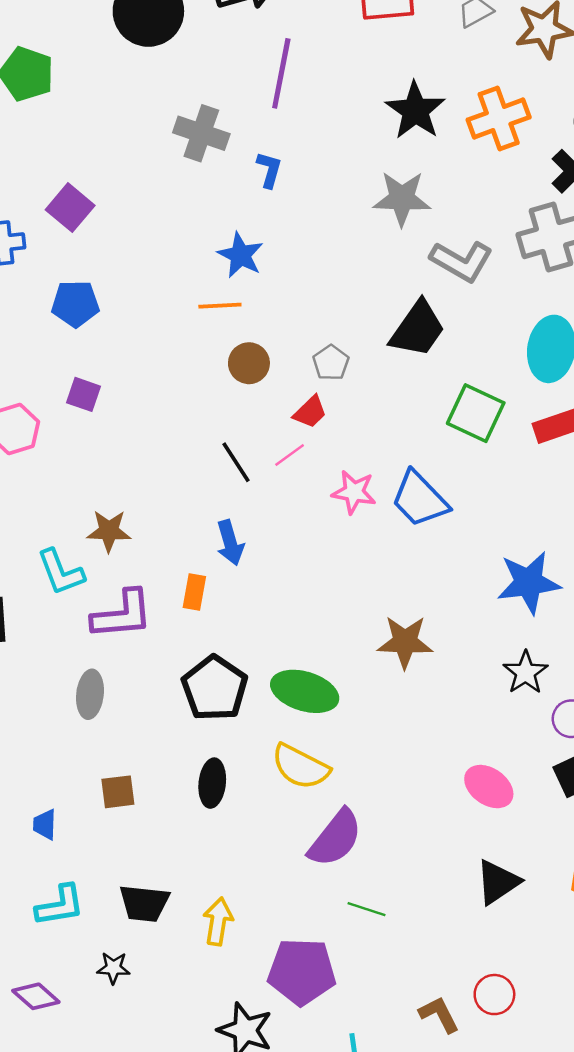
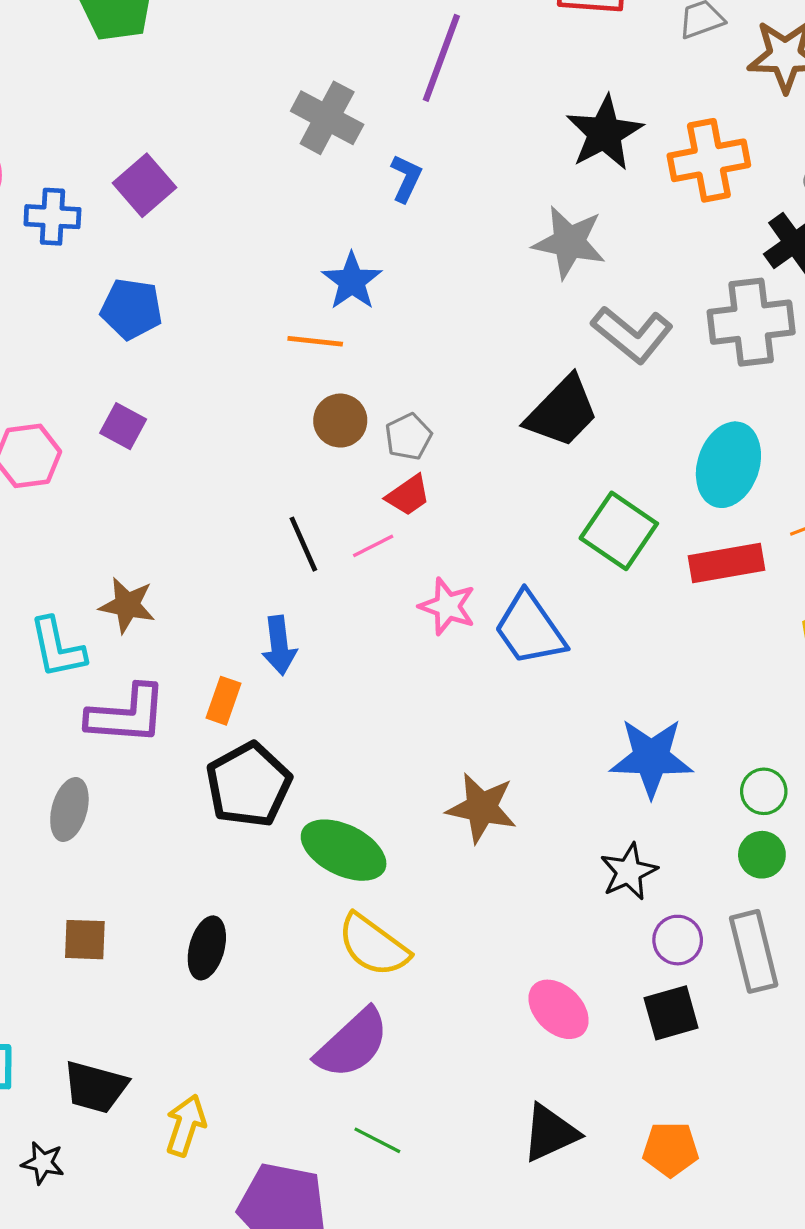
gray pentagon: (331, 363) -> (408, 437), moved
black pentagon: (215, 688) -> (249, 785), moved
yellow semicircle: (300, 767) -> (373, 945), moved

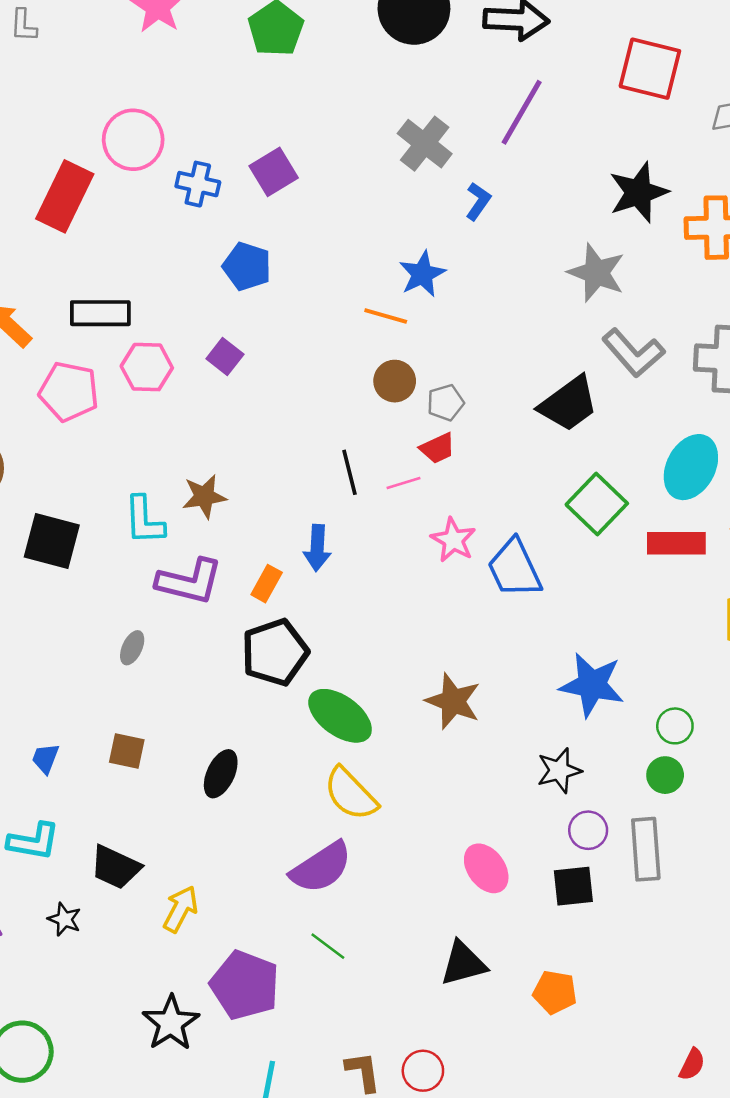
brown star: (127, 605) -> (204, 496), turned -30
gray ellipse: (69, 810) -> (132, 648), size x0.7

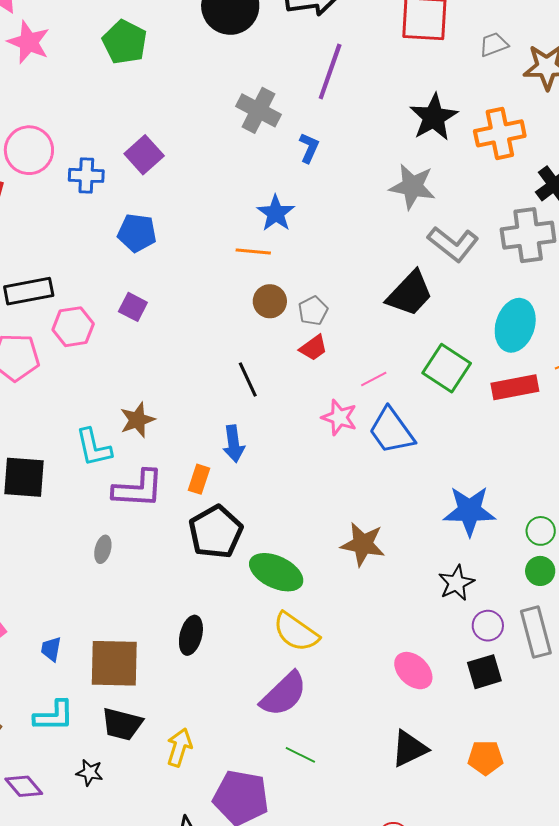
pink line: (404, 483) -> (374, 379), moved
brown square: (127, 751) -> (114, 663), moved, size x1.8

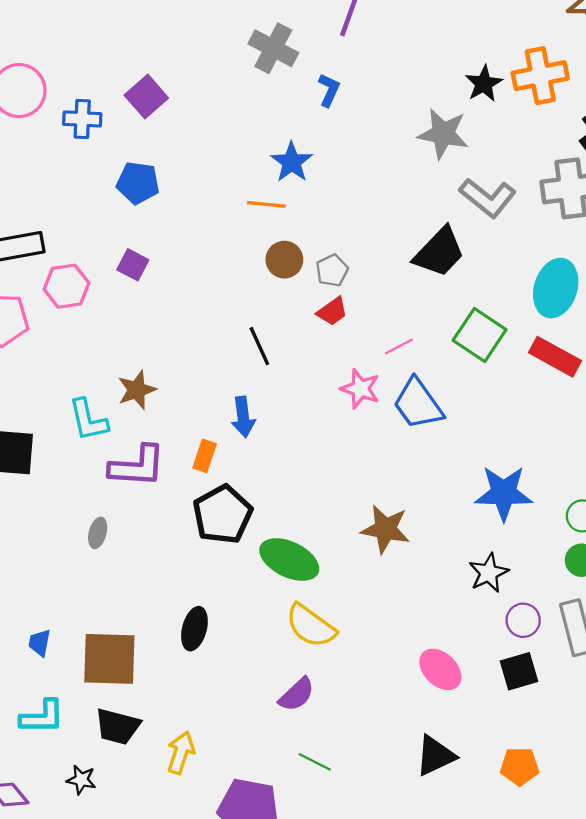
black star: (434, 117) -> (484, 84), moved, size x0.7
red rectangle: (515, 387) -> (555, 357), turned 39
purple semicircle: (284, 694) -> (297, 695), size x0.7

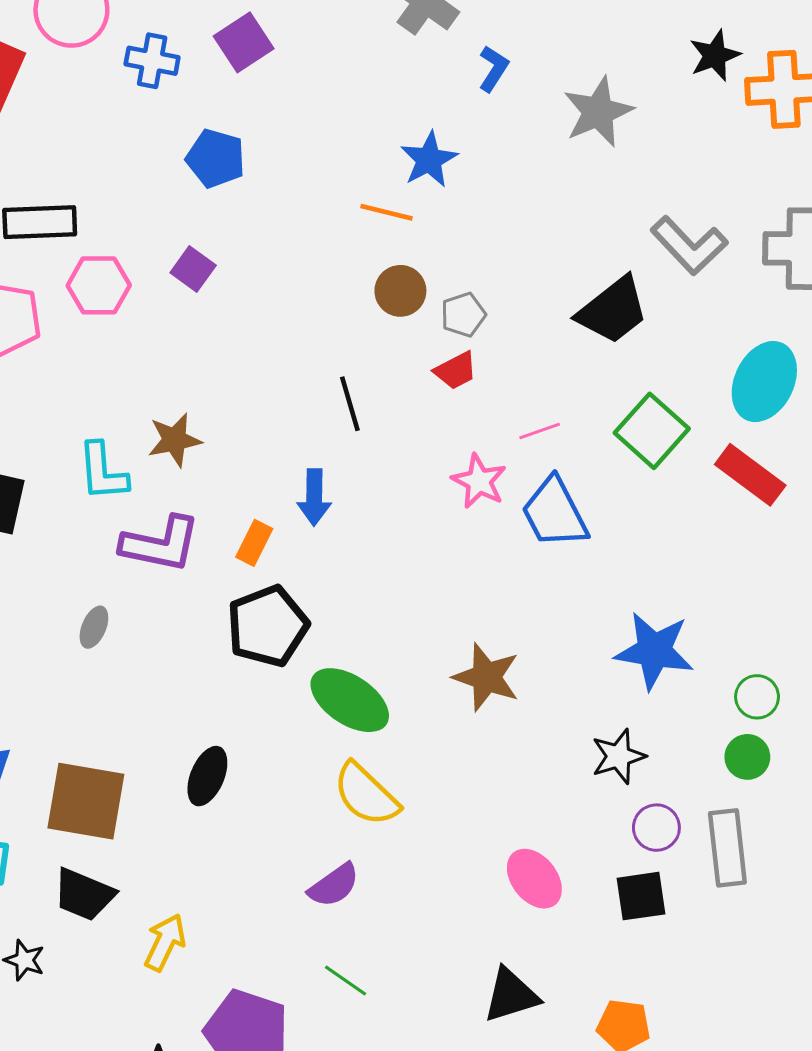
black star: (484, 84) -> (715, 55), moved
gray star: (443, 134) -> (598, 112), moved, turned 30

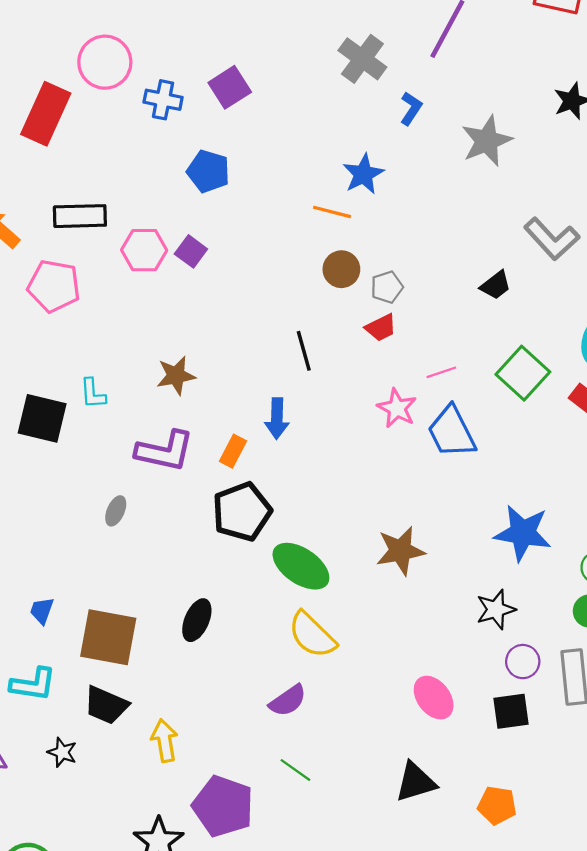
pink hexagon: (99, 285) -> (144, 250), moved
black trapezoid: (613, 310) -> (496, 285), size x0.6
cyan L-shape: (103, 472) -> (93, 393), moved, size x0.7
brown star: (486, 677) -> (400, 551), turned -30
yellow arrow: (165, 942) -> (165, 741), turned -36

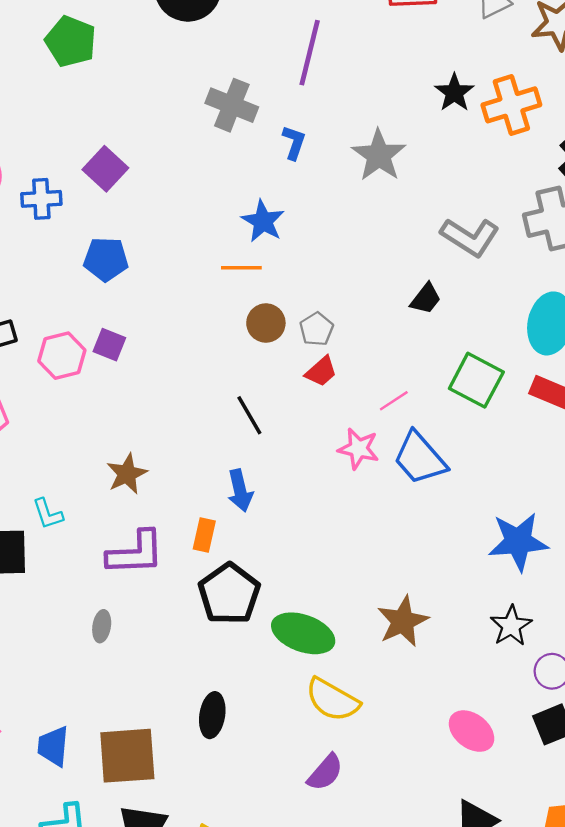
brown star: (400, 551) -> (403, 621), moved
blue trapezoid: (42, 611) -> (53, 746), size x1.4

